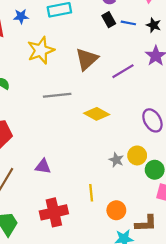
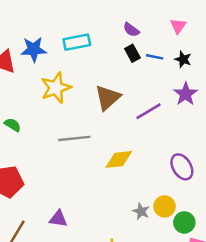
blue star: (21, 16) -> (34, 49), size x1.5
yellow diamond: (97, 114) -> (119, 159), turned -35

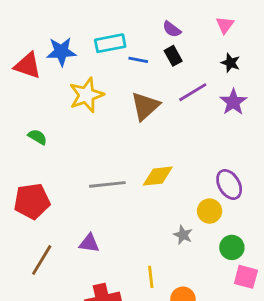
blue line: (155, 57) -> (138, 60), moved
purple line: (148, 111) -> (193, 92), moved
gray line: (74, 138) -> (107, 184), moved
yellow circle: (165, 206) -> (210, 211), moved

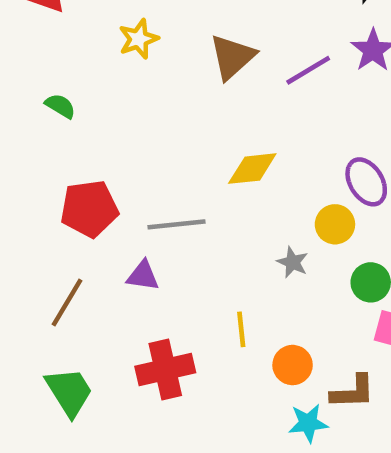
purple line: (193, 92) -> (308, 70), moved
yellow star: (86, 95) -> (138, 39), size x0.7
gray line: (107, 184) -> (176, 224), moved
red pentagon: (32, 201) -> (89, 209), moved

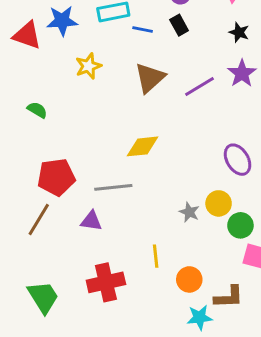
yellow diamond: (252, 169) -> (143, 146), moved
yellow circle: (335, 224) -> (219, 203), moved
brown line: (67, 302) -> (39, 220), moved

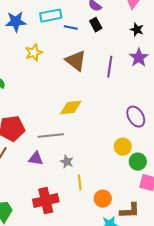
brown triangle: (150, 78) -> (76, 61), turned -40
purple line: (200, 86) -> (110, 67), turned -50
gray star: (189, 212) -> (67, 162), moved

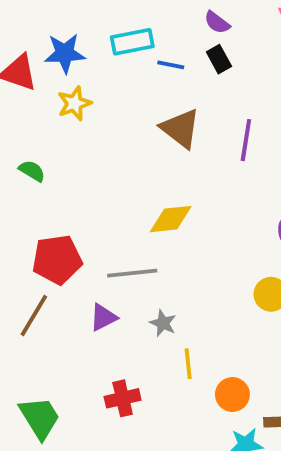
yellow star: (34, 53) -> (74, 103), moved
purple triangle: (36, 159) -> (103, 317), turned -35
red cross: (46, 201) -> (123, 398), size x0.7

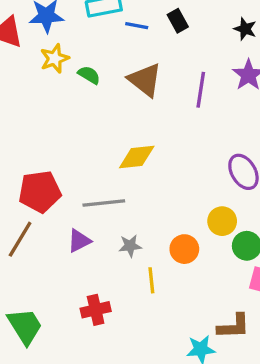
green semicircle: (32, 171) -> (89, 75), moved
gray star: (163, 323) -> (130, 246), turned -30
orange circle: (232, 394) -> (184, 249), moved

